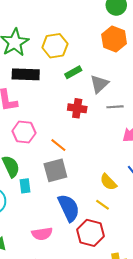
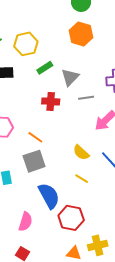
yellow semicircle: (108, 182) -> (81, 153), moved
yellow line: (103, 205) -> (82, 179), moved
pink semicircle: (42, 234) -> (25, 222), turned -60

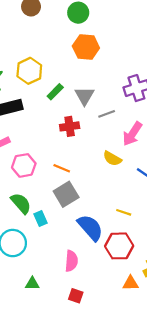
yellow semicircle: (81, 153) -> (112, 158), moved
yellow line: (82, 179) -> (124, 212), moved

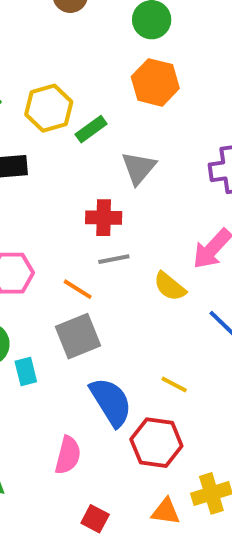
green rectangle: (55, 92) -> (91, 129), moved
gray line: (107, 114) -> (114, 259), moved
red square: (76, 296) -> (95, 519), moved

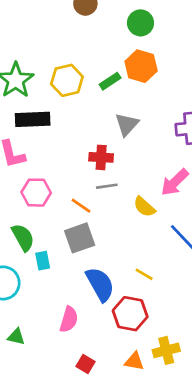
green rectangle: (91, 129) -> (110, 81), moved

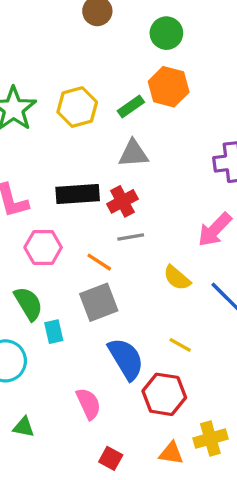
black rectangle: (33, 119) -> (78, 194), moved
gray triangle: (127, 124) -> (133, 153), moved, turned 45
red cross: (101, 157) -> (122, 201), turned -30
yellow semicircle: (144, 207) -> (177, 278), moved
pink semicircle: (69, 319) -> (88, 404), turned -40

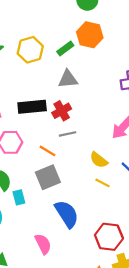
yellow line: (180, 345) -> (103, 183), moved
red hexagon: (164, 394) -> (109, 237), moved

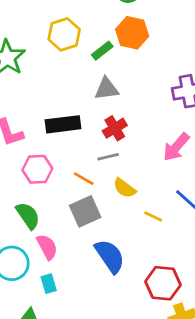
yellow hexagon: (30, 50) -> (64, 34), moved
red cross: (62, 111) -> (115, 128), moved
yellow semicircle: (99, 160) -> (125, 188), moved
cyan rectangle: (19, 197) -> (49, 284), moved
pink semicircle: (43, 244) -> (47, 247), moved

